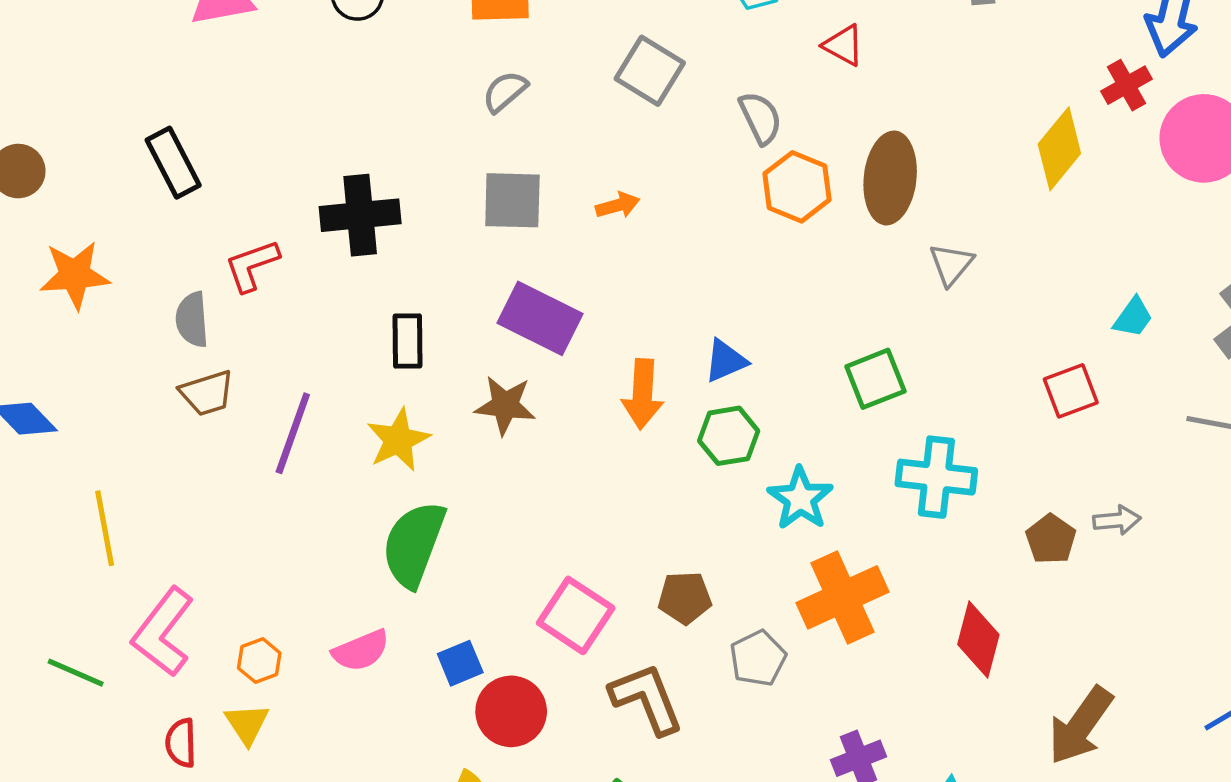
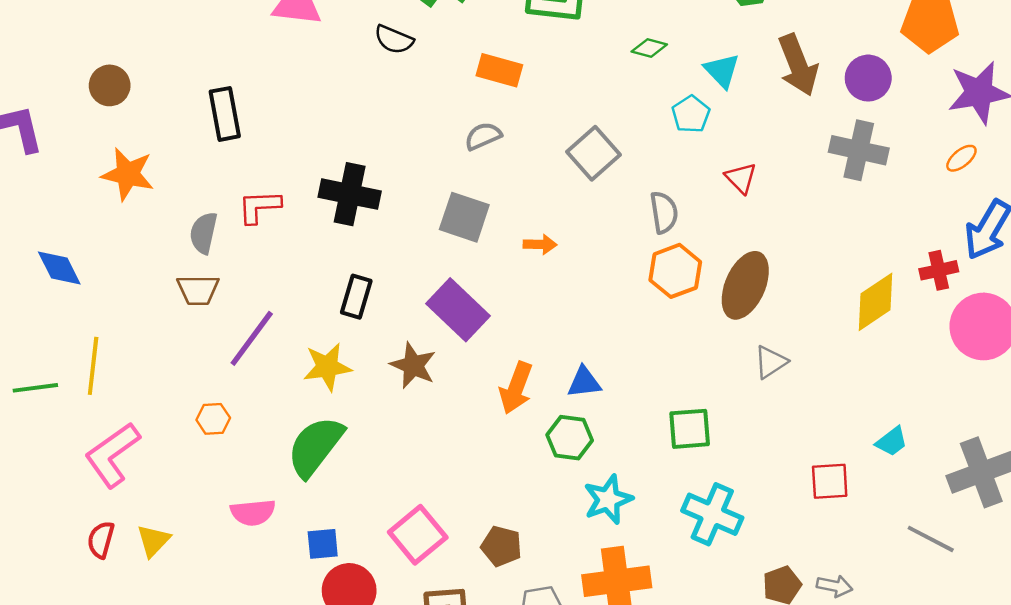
orange hexagon: (259, 661) -> (213, 419), moved
green line: (76, 673) -> (35, 388), moved, turned -48

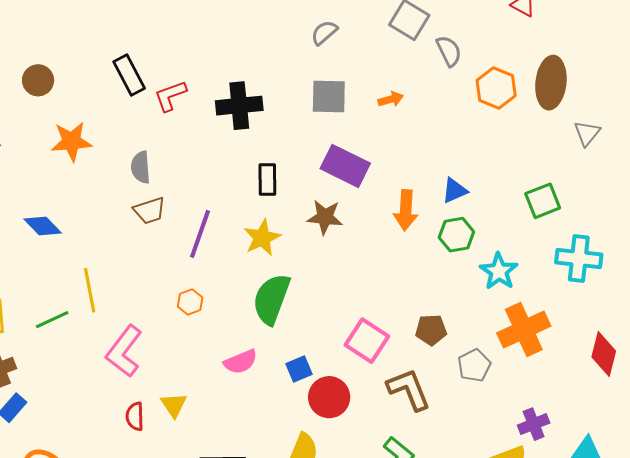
red L-shape: (259, 207) -> (170, 96), moved
gray semicircle: (664, 212) -> (449, 51), moved

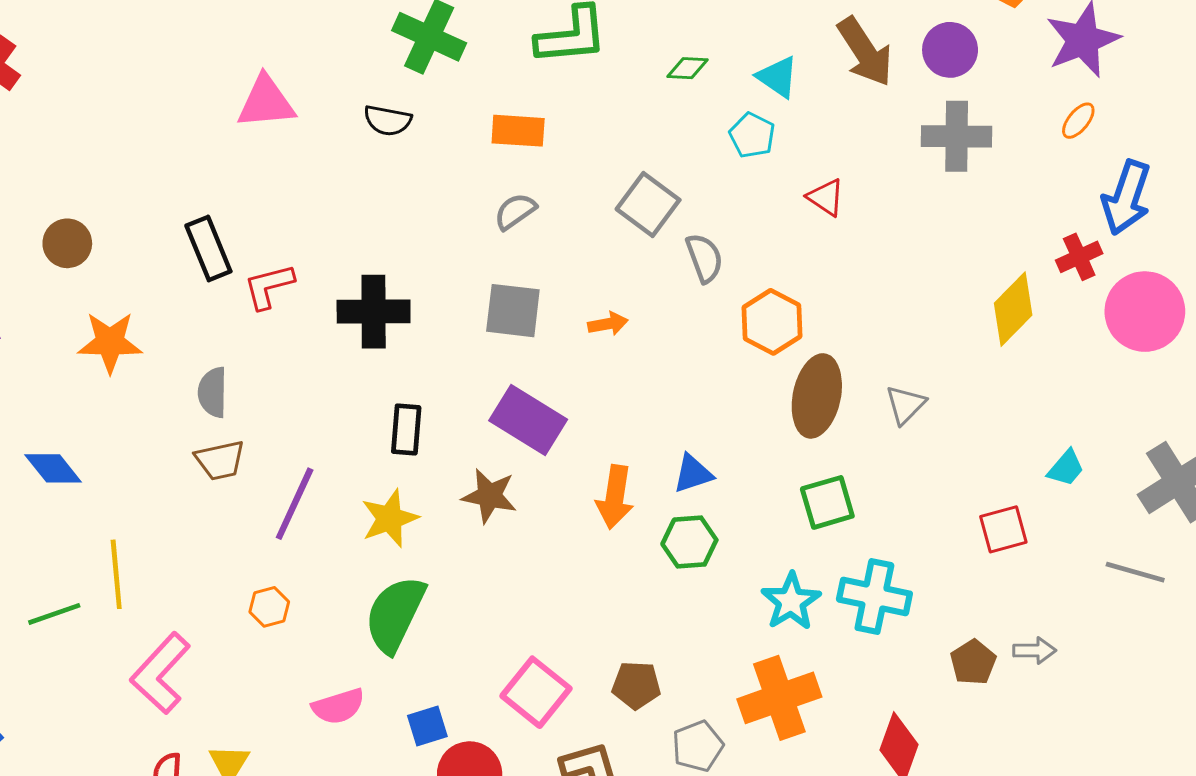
brown ellipse: (551, 83) -> (817, 396), moved
cyan star: (499, 271) -> (791, 601), moved

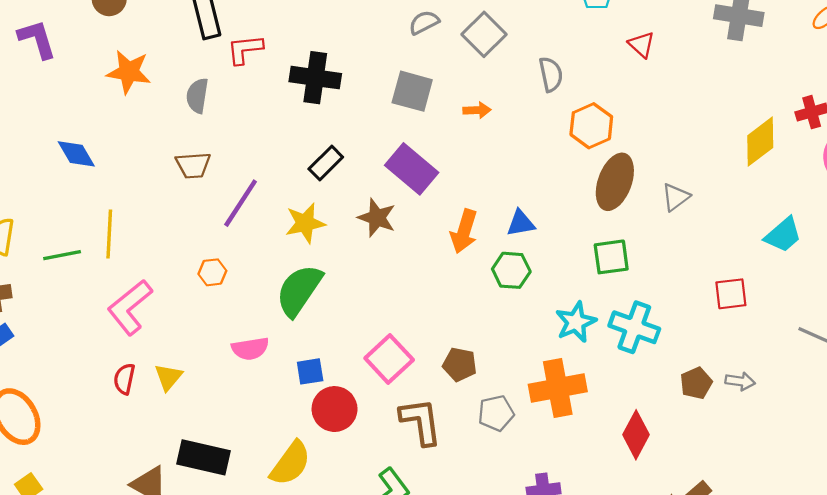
gray square: (648, 204) -> (484, 34), moved
gray semicircle: (213, 392) -> (197, 96), moved
black rectangle: (406, 429) -> (326, 163), turned 32
cyan trapezoid: (1066, 468) -> (783, 235), moved, size x1.4

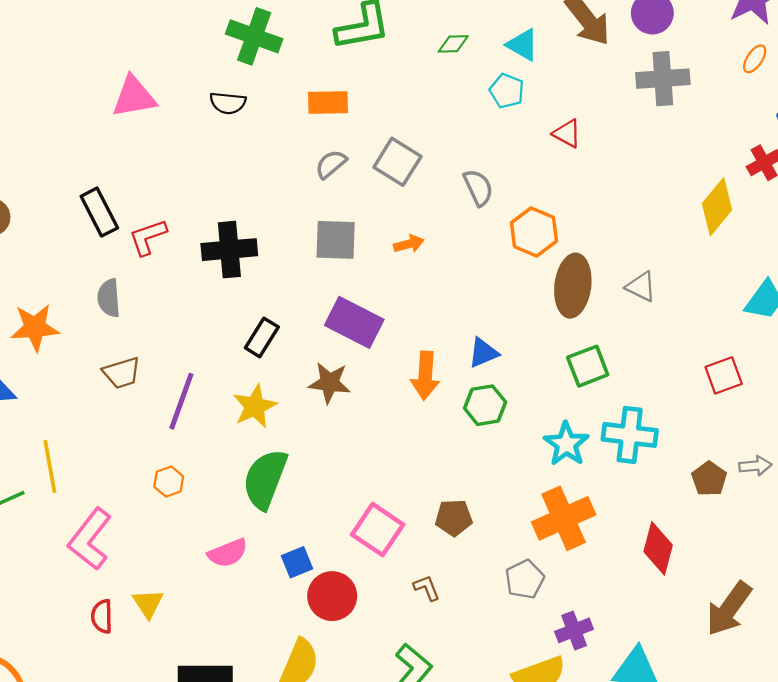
orange star: (129, 72) -> (35, 328), moved
gray triangle: (676, 197) -> (641, 287), turned -44
gray pentagon: (496, 413) -> (525, 579), moved
brown L-shape: (421, 422) -> (427, 588), size x0.5

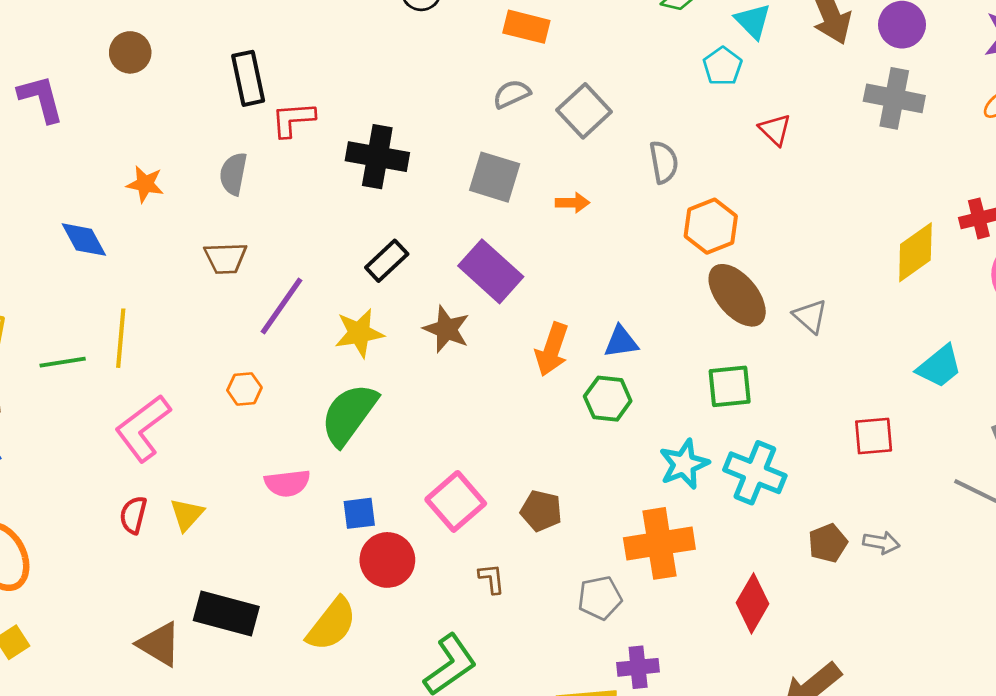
brown ellipse: (573, 286) -> (737, 295), turned -62
orange star: (35, 328) -> (145, 184), size x0.7

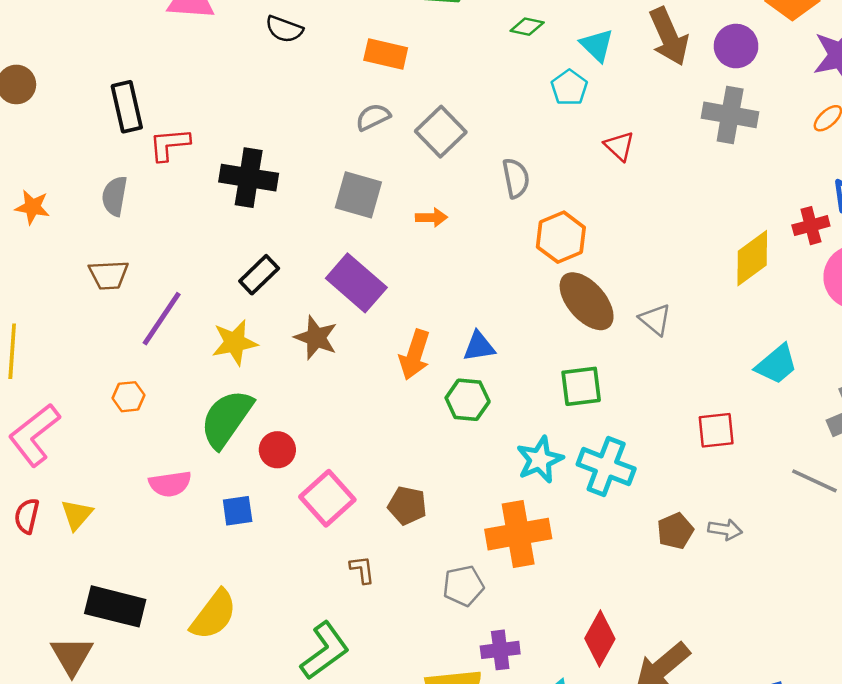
red circle: (387, 560) -> (277, 450), moved, size x0.7
red diamond: (753, 603) -> (600, 639), moved
brown triangle: (159, 644) -> (72, 656), moved, turned 30

